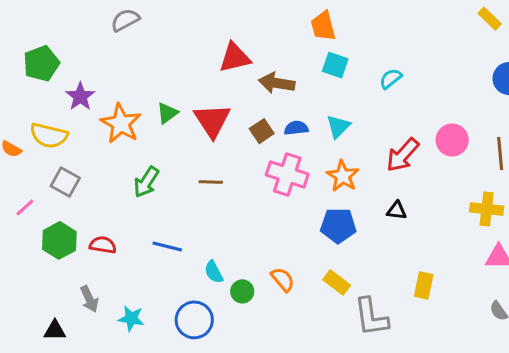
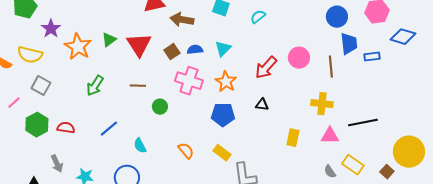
blue line: (167, 246) -> (109, 129), turned -54
yellow rectangle: (424, 285) -> (293, 138), moved
green circle: (242, 291) -> (160, 107), moved

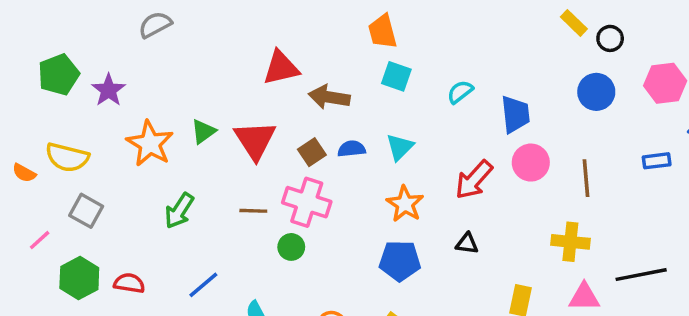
purple star: (51, 29) -> (109, 90), moved
blue trapezoid: (349, 44) -> (515, 114), moved
pink cross: (189, 81) -> (307, 202), moved

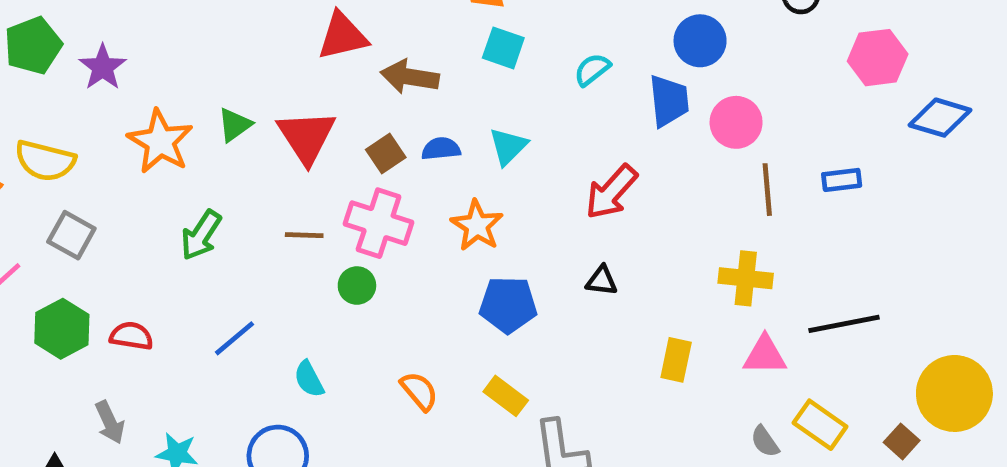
blue circle: (596, 92) -> (700, 41), moved
blue rectangle: (657, 161) -> (842, 180), moved
pink circle: (531, 163) -> (736, 122), moved
orange star: (405, 204) -> (477, 226), moved

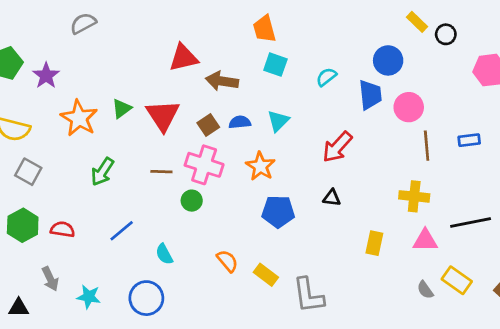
yellow rectangle: (506, 396) -> (266, 275), moved

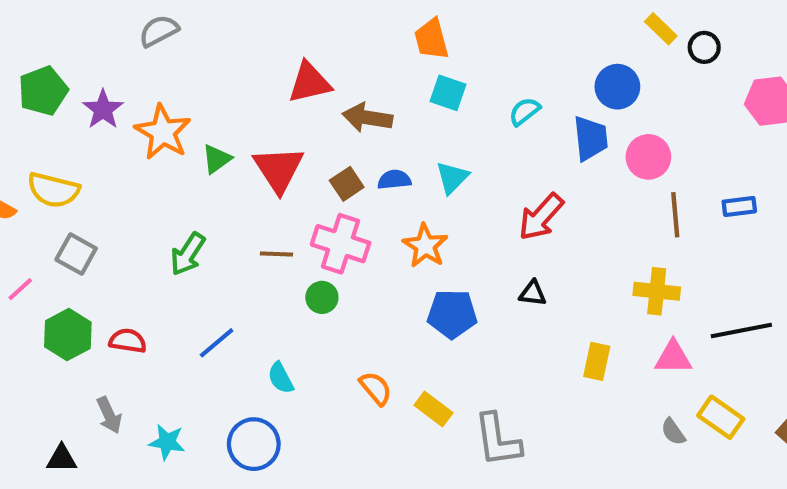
orange star: (79, 118) -> (163, 132), moved

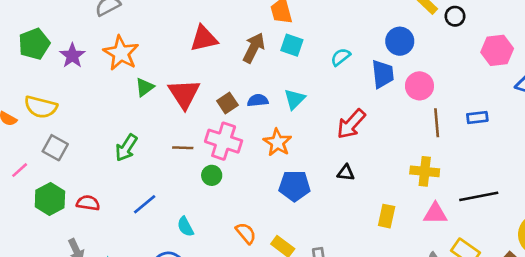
brown arrow: (367, 118) -> (254, 48), moved, turned 108
orange star: (163, 132) -> (121, 53), moved

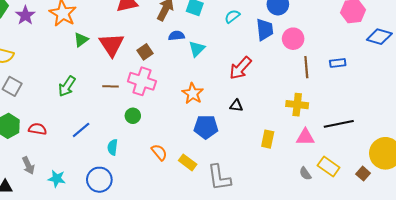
blue semicircle: (258, 100) -> (176, 36), moved
orange star: (277, 142) -> (193, 93), moved
green circle: (212, 175) -> (133, 116), moved
blue pentagon: (295, 186) -> (206, 127), moved
cyan semicircle: (185, 227) -> (113, 147), turned 35

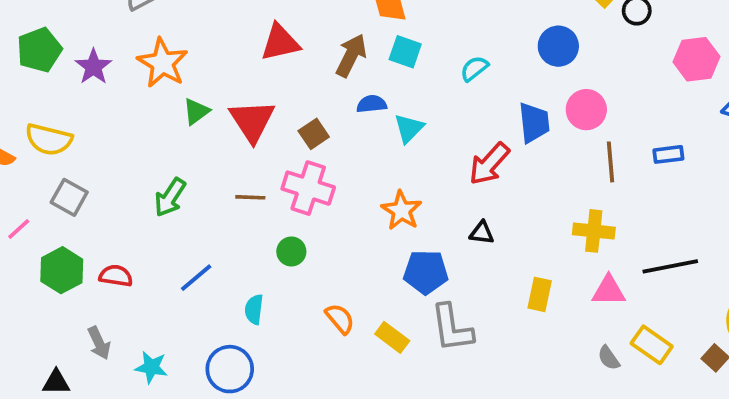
blue trapezoid: (265, 30) -> (534, 123), moved
gray L-shape: (219, 178) -> (452, 328), moved

